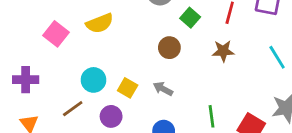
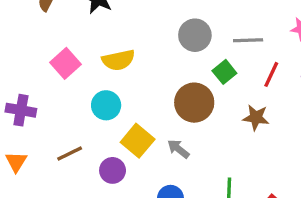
brown circle: (169, 48) -> (194, 103), size x1.5
cyan circle: (94, 80) -> (106, 105), moved
yellow square: (128, 88) -> (138, 141), size x1.4

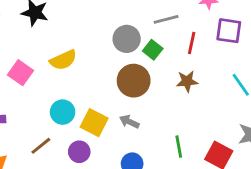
gray circle: (195, 35) -> (127, 39), moved
cyan circle: (106, 105) -> (63, 112), moved

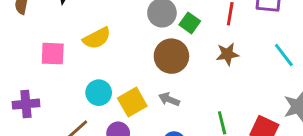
pink square: (21, 73) -> (53, 54), turned -30
yellow square: (94, 123) -> (132, 102), turned 36

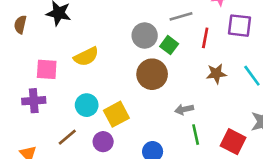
brown star: (227, 54) -> (216, 74), moved
gray arrow: (169, 99) -> (184, 109), moved, turned -36
purple cross: (26, 104) -> (34, 101), moved

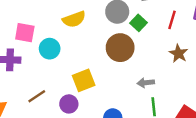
yellow semicircle: (86, 57) -> (74, 19), moved
brown star: (216, 74) -> (179, 54), turned 30
cyan circle: (87, 105) -> (50, 49), moved

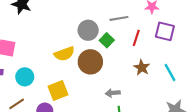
yellow semicircle: (74, 19) -> (64, 54), moved
cyan circle: (50, 49) -> (25, 77), moved

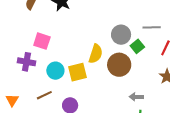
yellow semicircle: (64, 54) -> (96, 54), turned -60
yellow square: (58, 90) -> (77, 72), moved

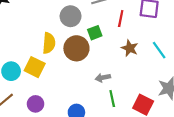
green square: (137, 46) -> (95, 33), moved, turned 32
yellow square: (77, 72) -> (35, 67), turned -36

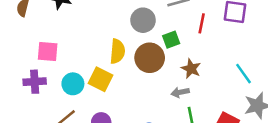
brown star: (130, 48) -> (191, 69), moved
cyan line: (159, 50) -> (243, 74), moved

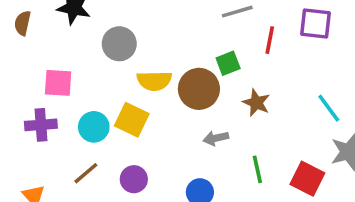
gray circle: (143, 20) -> (119, 44), moved
yellow semicircle: (117, 51) -> (154, 81), turned 85
gray arrow: (180, 92) -> (216, 138), moved

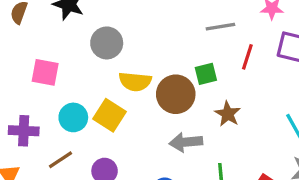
purple cross: (41, 125) -> (24, 131), moved
gray arrow: (216, 138) -> (186, 142), size x1.4

